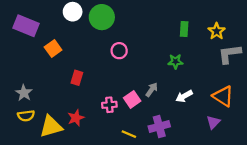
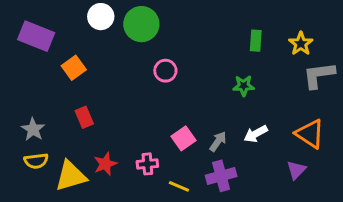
red rectangle: (77, 78) -> (84, 117), moved, turned -40
gray arrow: (152, 90) -> (218, 141), moved
pink cross: (109, 105) -> (147, 164), moved

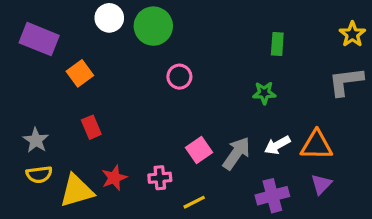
yellow star: (301, 44) -> (352, 34), moved
orange triangle: (310, 134) -> (316, 145), moved, turned -32
gray arrow: (218, 141) -> (237, 153), size x1.5
purple cross: (221, 176) -> (272, 196), moved
yellow line: (179, 186) -> (194, 202), turned -50

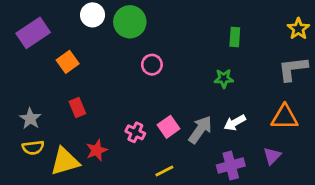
purple rectangle: (39, 39) -> (33, 33), turned -56
orange triangle: (316, 145) -> (285, 117), moved
pink cross: (160, 178) -> (135, 132), moved, turned 30

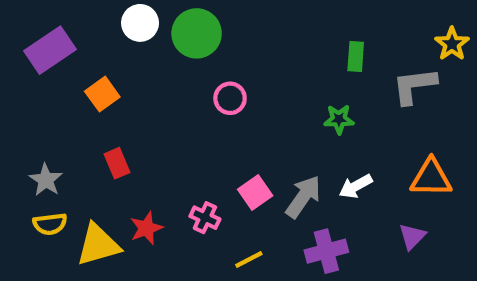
gray L-shape: (293, 69) -> (414, 86), moved
pink cross: (135, 132) -> (205, 218), moved
purple cross: (231, 166) -> (326, 251), moved

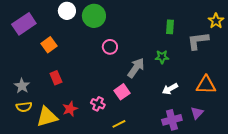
gray arrow: (303, 197) -> (136, 68), moved
purple cross: (326, 251) -> (172, 120), moved

